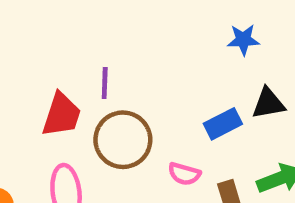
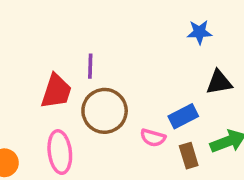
blue rectangle: (223, 124) -> (183, 116), moved

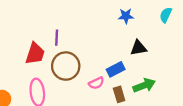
pink semicircle: (153, 138) -> (96, 83), turned -42

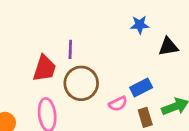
blue star: (126, 16) -> (140, 25), moved
black triangle: (138, 48) -> (168, 47), moved

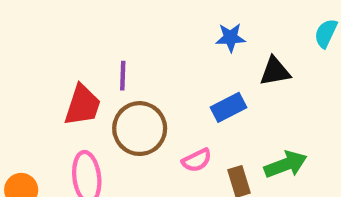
blue rectangle: (141, 87) -> (228, 107), moved

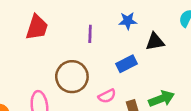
purple line: (123, 76) -> (90, 34), moved
red trapezoid: (83, 105) -> (37, 27), moved

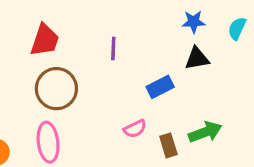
blue star: (128, 21) -> (194, 22), moved
brown circle: (72, 77) -> (56, 89), moved

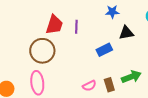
blue star: (194, 22) -> (112, 12), moved
red trapezoid: (45, 40) -> (54, 25), moved
pink semicircle: (135, 129) -> (89, 86), moved

